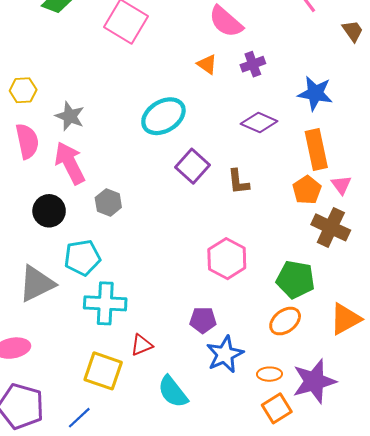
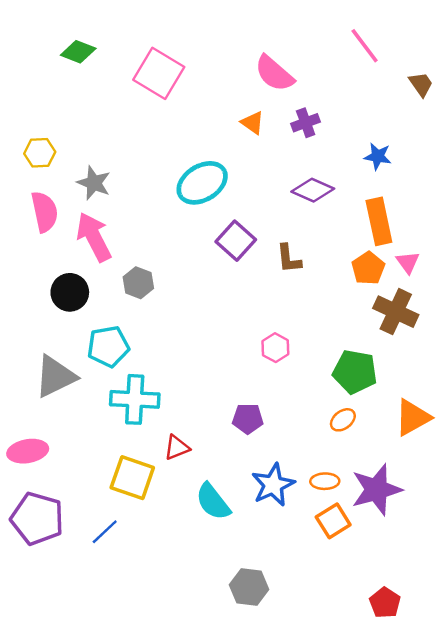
blue star: (315, 93) -> (378, 156), size x0.7
pink hexagon: (227, 259) -> (275, 348), size x0.6
orange ellipse: (285, 321) -> (343, 420), size x0.7
blue star: (225, 354) -> (273, 485), moved

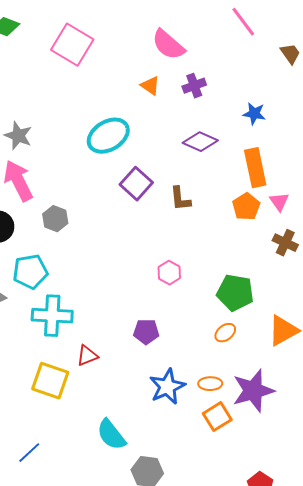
brown cross: (396, 312) -> (285, 243), moved, size x0.7
cyan semicircle: (213, 502) -> (111, 435), moved
blue line: (105, 532) -> (29, 453), moved

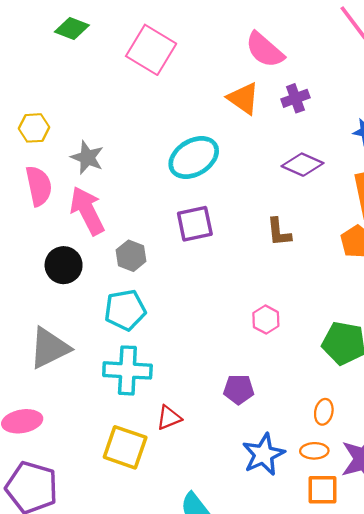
orange triangle: (150, 86) -> (243, 98), size x1.4
purple square: (136, 184) -> (195, 224), moved, turned 36
cyan pentagon: (30, 272) -> (125, 310), moved
orange ellipse: (225, 333) -> (324, 412), moved, turned -40
orange square: (217, 417) -> (323, 490), turned 32

